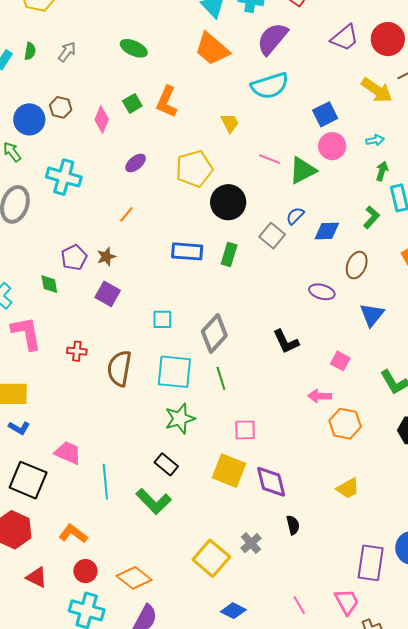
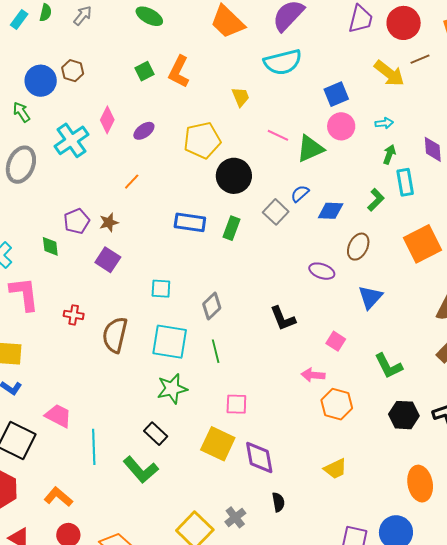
purple trapezoid: (345, 38) -> (361, 19), turned -40
pink diamond: (102, 119) -> (107, 120), moved
cyan cross: (64, 177) -> (71, 140), turned 36
gray diamond: (214, 334) -> (212, 306), size x0.7

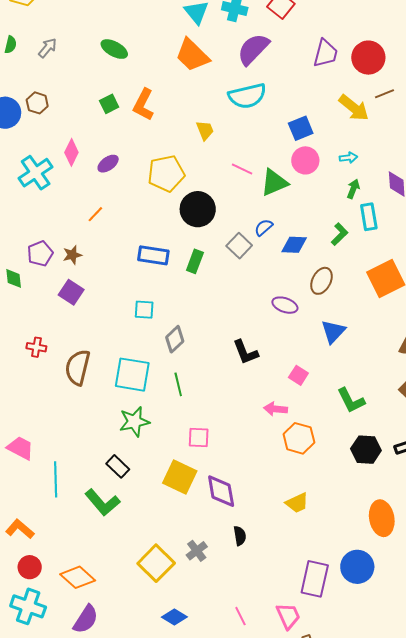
cyan square: (161, 289) -> (144, 310), moved

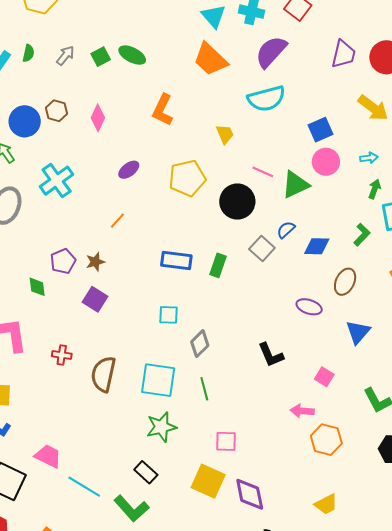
green square: (109, 104) -> (101, 57), moved
pink diamond: (71, 152) -> (98, 118), moved
black circle: (198, 209) -> (237, 202), moved
cyan line: (56, 479) -> (84, 487), turned -56

